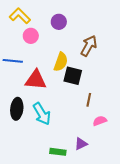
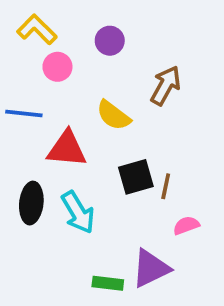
yellow semicircle: (61, 62) -> (113, 115), turned 108
black square: (73, 76) -> (136, 177), moved, turned -30
purple triangle: (81, 144) -> (151, 268), size x1.6

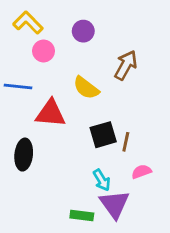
cyan arrow: (78, 212) -> (102, 180), moved, size x0.7
purple triangle: (151, 268) -> (114, 204), turned -40

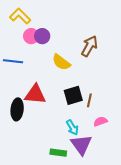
purple circle: (83, 31) -> (42, 36), moved
red triangle: (51, 113) -> (35, 94), moved

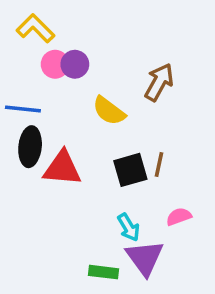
brown line: (89, 100) -> (159, 165), moved
black ellipse: (17, 109) -> (30, 147), moved

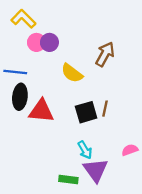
pink semicircle: (179, 217) -> (130, 150), moved

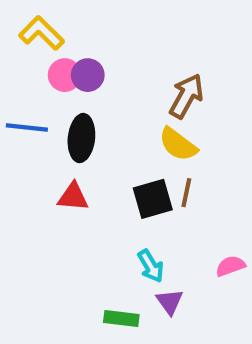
yellow semicircle: (72, 73) -> (178, 144), moved
black ellipse: (20, 97) -> (81, 138), moved
red triangle: (41, 111) -> (73, 197), size x0.7
purple triangle: (96, 170) -> (170, 302), size x0.6

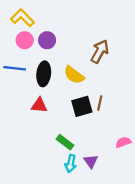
pink circle: (65, 75) -> (25, 40), moved
yellow semicircle: (178, 144) -> (74, 75), moved
cyan arrow: (151, 266) -> (71, 164), moved, turned 42
green rectangle: (121, 319) -> (65, 142), moved, turned 30

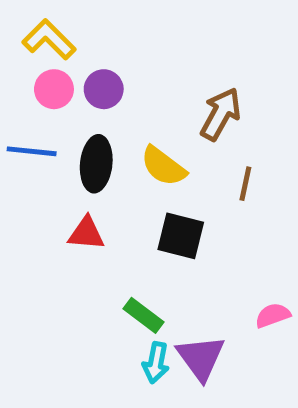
brown line: (100, 103) -> (245, 184), moved
black square: (82, 106) -> (181, 236), turned 30
purple triangle: (91, 161) -> (201, 358), size x1.5

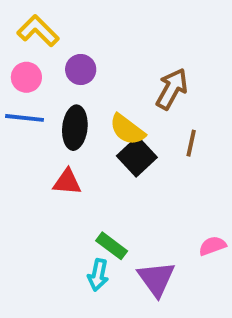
pink circle: (54, 89) -> (26, 77), moved
black square: (181, 236) -> (137, 157), moved, turned 33
cyan arrow: (156, 363) -> (98, 275), moved

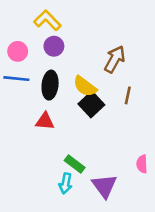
yellow L-shape: (38, 31) -> (47, 20), moved
pink semicircle: (212, 246) -> (142, 164), turned -72

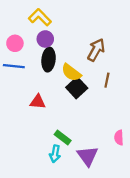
black ellipse: (50, 85) -> (49, 60), moved

